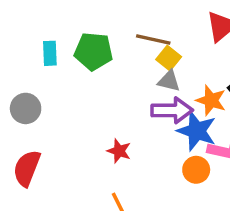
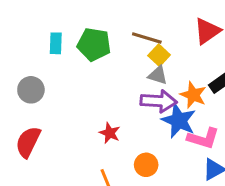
orange circle: (196, 170) -> (146, 165), moved

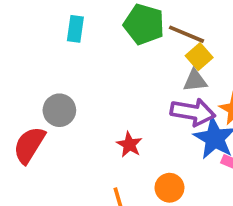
green pentagon: (94, 44) -> (144, 24), moved
gray triangle: (158, 75) -> (195, 81), turned -30
gray circle: (31, 90) -> (59, 110), moved

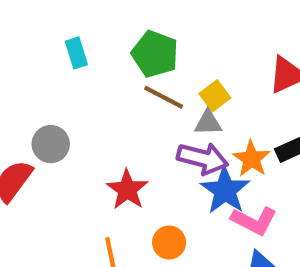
cyan rectangle: (75, 29) -> (76, 53), turned -30
brown line: (186, 34) -> (164, 97), moved
red star: (129, 145) -> (127, 190), size x1.4

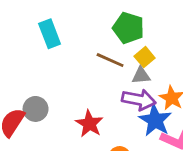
cyan rectangle: (76, 53) -> (50, 34), size x1.4
green pentagon: (155, 54) -> (128, 28), moved
gray circle: (51, 144) -> (36, 109), moved

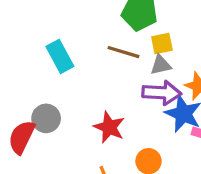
cyan rectangle: (50, 34) -> (60, 56), moved
yellow square: (145, 57) -> (162, 44), turned 36

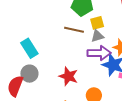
cyan rectangle: (60, 56) -> (29, 48), moved

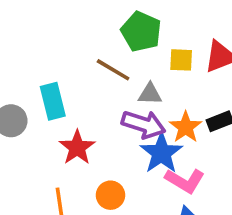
yellow square: (97, 23) -> (181, 60), moved
cyan rectangle: (29, 48) -> (53, 101), moved

